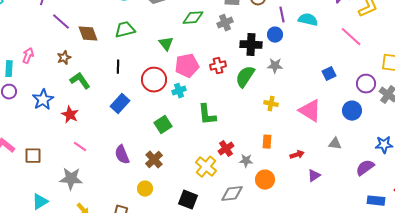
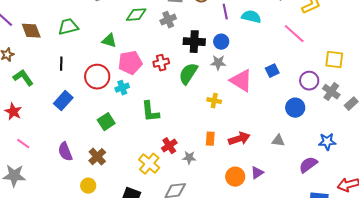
blue circle: (275, 35) -> (221, 42), moved
green triangle: (166, 44) -> (109, 41), turned -35
pink triangle: (310, 111) -> (241, 81), moved
red arrow: (297, 155) -> (239, 139), moved, size x1.5
orange circle: (265, 180) -> (235, 177), moved

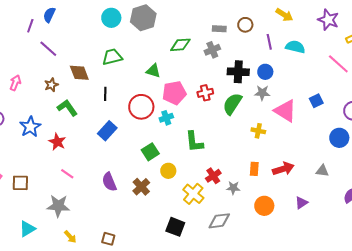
brown diamond: (31, 31) -> (79, 73), moved
orange circle: (235, 177) -> (264, 206), moved
yellow circle: (88, 186) -> (168, 171), moved

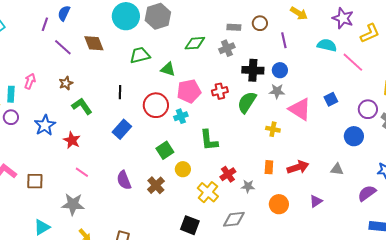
cyan circle: (111, 18) -> (126, 16), size x1.4
cyan semicircle: (295, 47) -> (327, 45), moved
green trapezoid: (112, 57) -> (140, 55), moved
brown diamond: (79, 73) -> (94, 43), moved

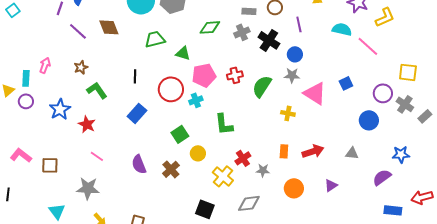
black cross: (253, 70) -> (269, 40), moved, turned 30
cyan triangle: (42, 227) -> (57, 211), turned -36

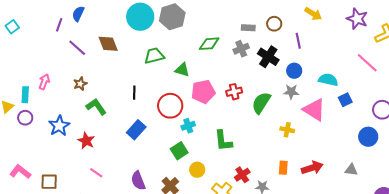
cyan semicircle: (342, 29) -> (328, 80), moved
cyan cross: (196, 100) -> (188, 126), moved

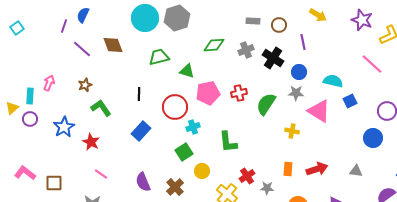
gray rectangle: (248, 28) -> (253, 21), moved

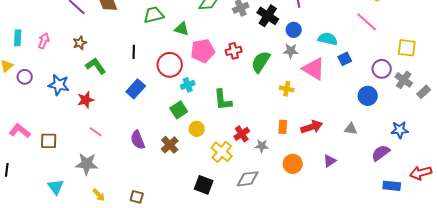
cyan rectangle: (30, 96) -> (18, 38), moved
blue star: (64, 127) -> (59, 85), turned -30
red star: (91, 142) -> (86, 100), turned 30

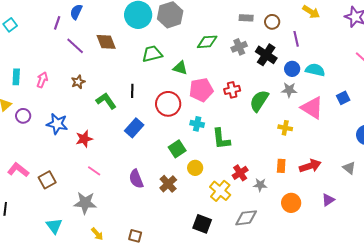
cyan semicircle: (328, 39) -> (315, 70), moved
green L-shape: (96, 66) -> (106, 101), moved
cyan cross: (188, 85) -> (197, 124), moved, turned 32
gray triangle: (351, 129) -> (349, 168), turned 32
brown square: (49, 141) -> (47, 180), turned -30

